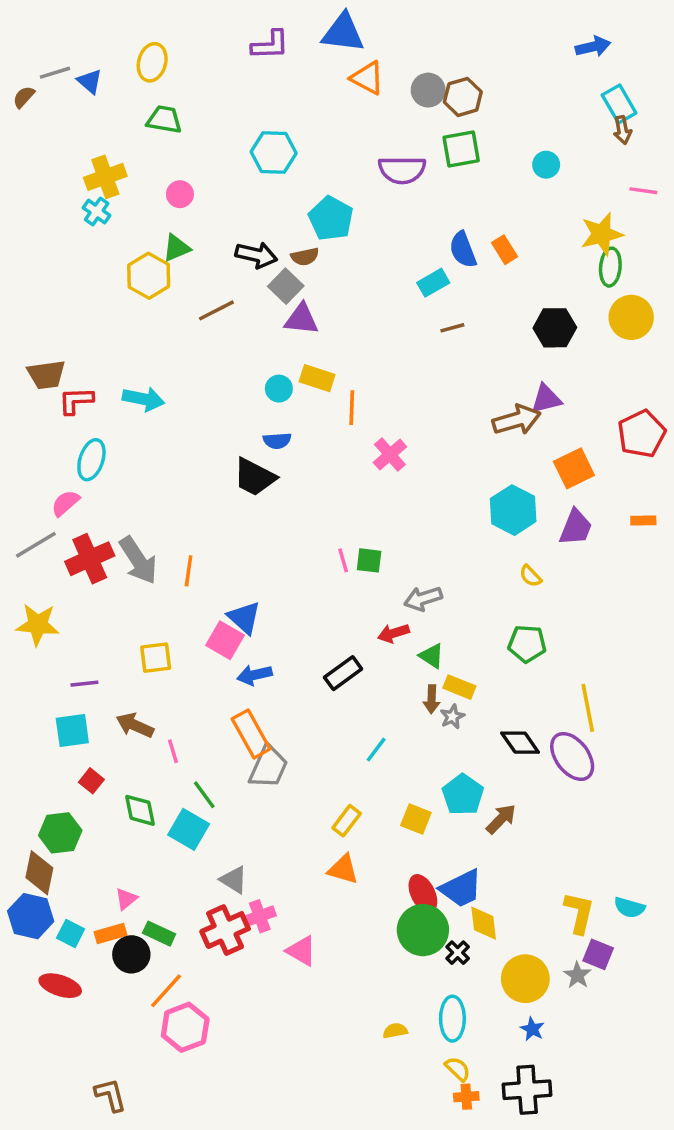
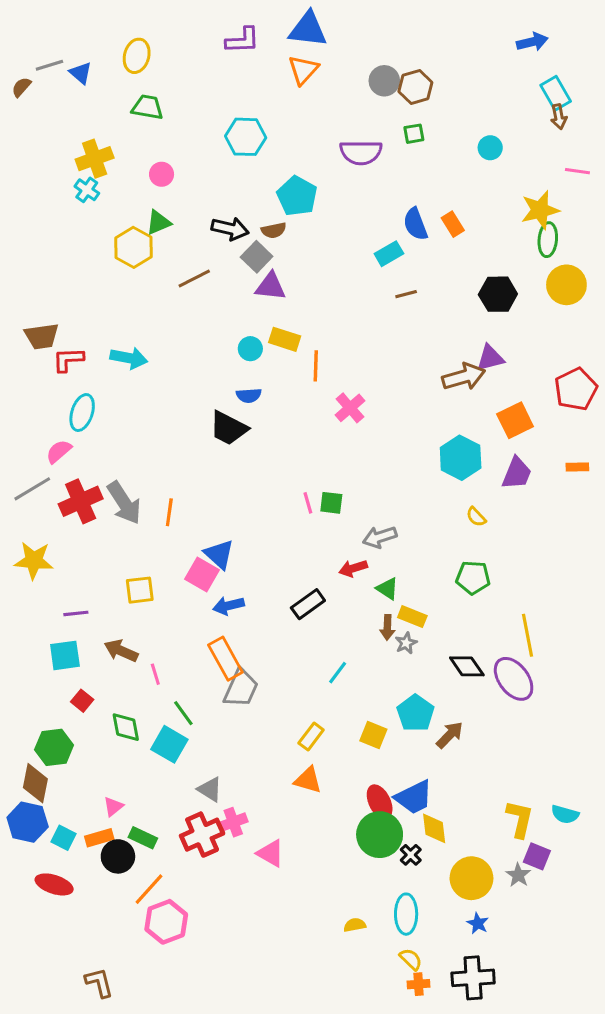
orange triangle: (367, 78) -> (303, 70), moved, turned 44
green square: (461, 149) -> (414, 134), size x0.6

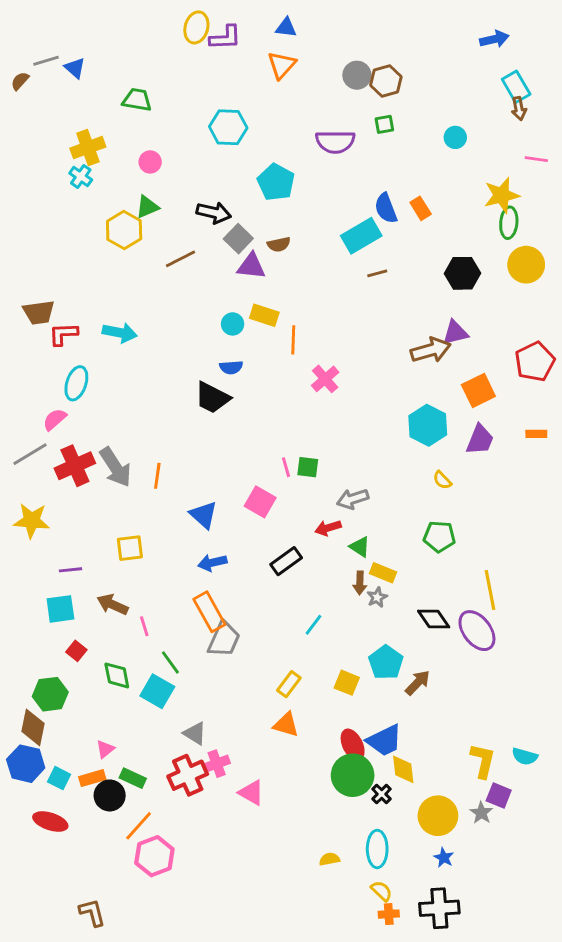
blue triangle: (308, 29) -> (286, 27), size x0.6
yellow ellipse: (137, 56) -> (196, 27), moved
brown semicircle: (274, 230) -> (279, 244), moved
cyan rectangle: (389, 254) -> (361, 236), size x1.5
pink square: (202, 575) -> (260, 502), moved

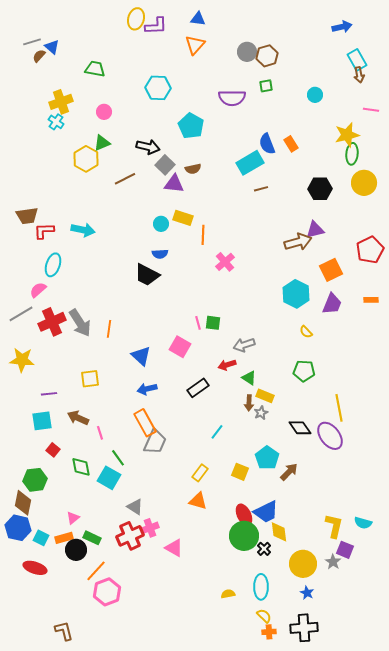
brown semicircle: (20, 81) -> (39, 56), moved

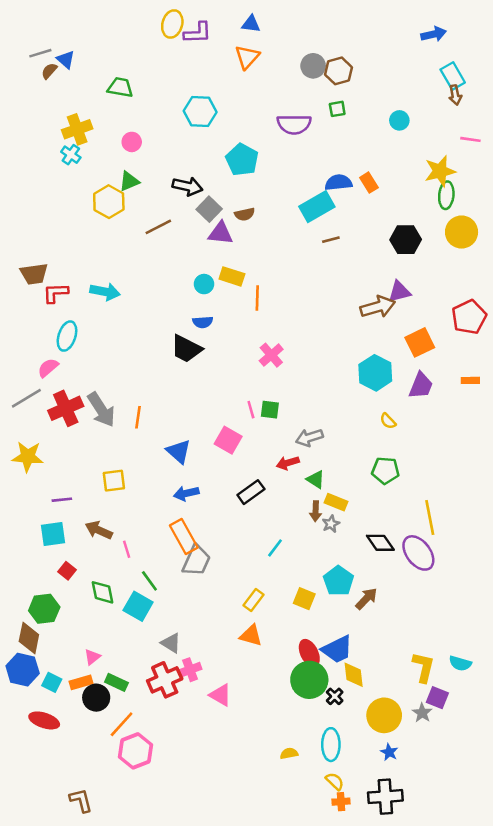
blue semicircle: (267, 144) -> (338, 183), turned 105
pink cross: (225, 262) -> (271, 355), moved

